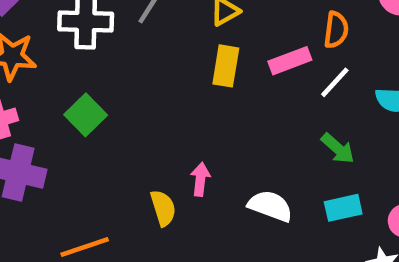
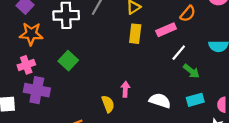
orange semicircle: (336, 30) -> (188, 14), turned 35
white line: (335, 82) -> (179, 53), moved

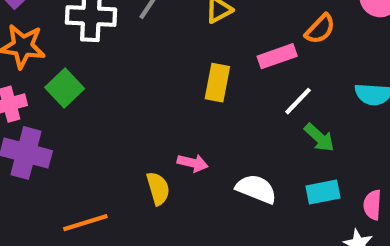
yellow rectangle: (135, 34) -> (217, 83), moved
green square: (68, 61) -> (65, 88), moved
pink arrow: (125, 89) -> (193, 163), turned 96

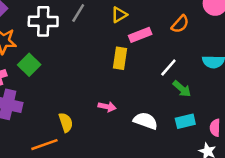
pink rectangle: (277, 56) -> (140, 35), moved
yellow semicircle: (158, 188) -> (66, 122), moved

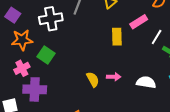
pink rectangle: (140, 35) -> (139, 22), moved
yellow semicircle: (66, 122) -> (93, 79), moved

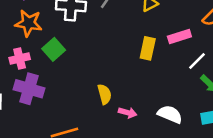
pink arrow: (114, 77) -> (128, 113), moved

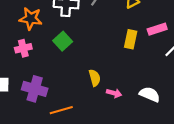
green square: (54, 49) -> (63, 41), moved
purple cross: (29, 89) -> (35, 89), moved

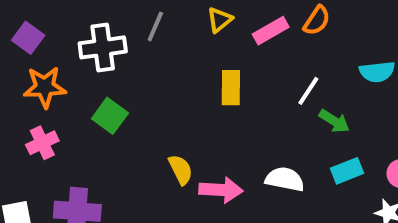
pink rectangle: (157, 29) -> (271, 31), moved
pink arrow: (114, 93) -> (221, 190), size x1.5

